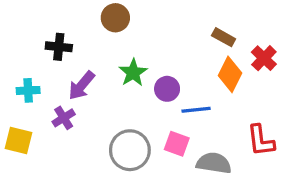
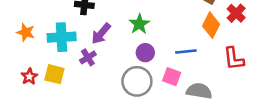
purple circle: (167, 89) -> (145, 53), moved
cyan cross: (28, 90) -> (62, 37), size x1.6
red L-shape: (261, 141) -> (234, 59), moved

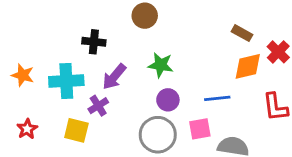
green star: (139, 24) -> (161, 65), turned -30
orange diamond: (211, 25) -> (248, 66), turned 50
yellow square: (54, 74) -> (76, 130), moved
pink square: (172, 77) -> (200, 129), turned -30

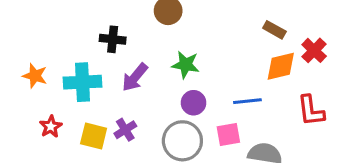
purple cross: (98, 106) -> (125, 130), moved
red star: (27, 129) -> (51, 127), moved

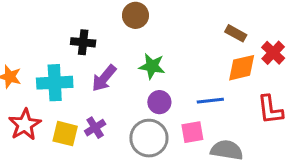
red star: (51, 127) -> (25, 125), size x1.5

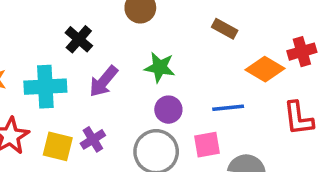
brown rectangle: (236, 33) -> (225, 29), moved
black cross: (83, 42) -> (79, 39), turned 35
red cross: (273, 53) -> (302, 52), turned 30
orange diamond: (242, 68) -> (265, 69), turned 44

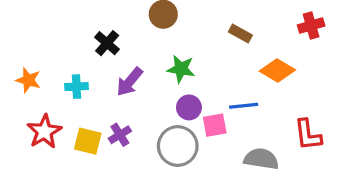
red cross: (302, 52) -> (311, 26), moved
cyan cross: (45, 87) -> (76, 87), size x0.6
red L-shape: (298, 118) -> (308, 135), moved
pink square: (207, 145) -> (215, 125), moved

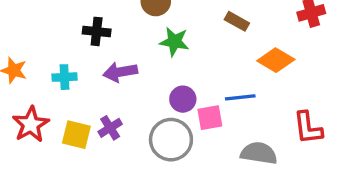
black cross: (107, 43) -> (97, 31), turned -35
green star: (181, 69) -> (174, 42), moved
purple arrow: (130, 82) -> (120, 72), turned 40

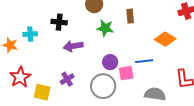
brown rectangle: (237, 21) -> (130, 16), moved, turned 56
cyan cross: (64, 77) -> (30, 34), moved
yellow square: (76, 135) -> (42, 92), moved

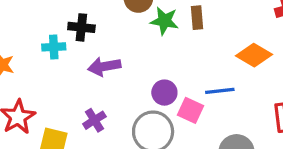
green star: (105, 28) -> (164, 21), moved
cyan cross: (30, 34) -> (54, 47), moved
pink square: (126, 73) -> (190, 110), turned 35

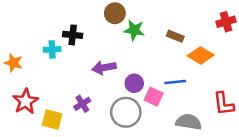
brown rectangle: (197, 18) -> (175, 36), moved, turned -63
purple arrow: (104, 66) -> (104, 68), moved

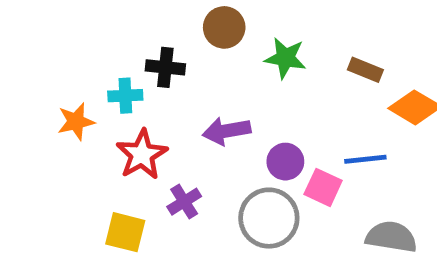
brown circle: (115, 13) -> (224, 27), moved
orange star: (13, 63) -> (76, 122), moved, turned -30
red star: (26, 101) -> (142, 154), moved

